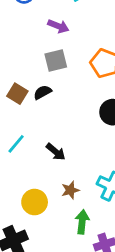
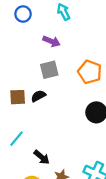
brown square: (17, 94) -> (18, 97), turned -35
black arrow: (56, 152) -> (42, 157), moved

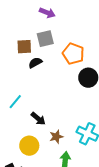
orange pentagon: (90, 72) -> (73, 54), moved
brown square: (18, 97) -> (24, 47), moved

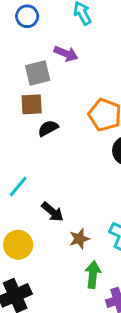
gray square: (45, 39) -> (38, 73), moved
yellow circle: (29, 146) -> (18, 245), moved

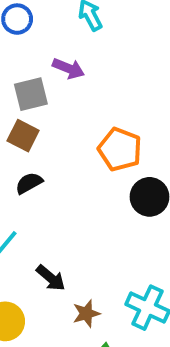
brown square: (32, 104) -> (23, 136), turned 30
black semicircle: (48, 128) -> (29, 183), moved

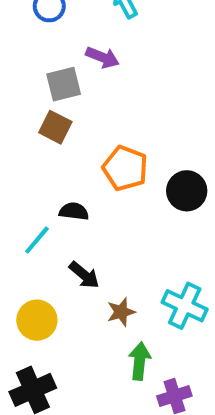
orange pentagon: (120, 149) -> (125, 168), moved
black semicircle: (29, 183) -> (74, 211), moved, turned 36

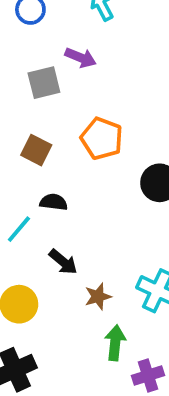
brown square: (55, 127) -> (36, 150), moved
orange pentagon: (125, 168) -> (102, 139), moved

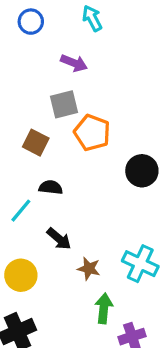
gray square: (44, 83) -> (64, 104), moved
brown star: (98, 297) -> (89, 269), turned 30

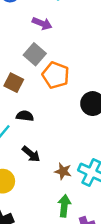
gray square: (64, 104) -> (35, 54), turned -35
brown star: (89, 269) -> (63, 171), moved

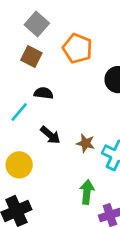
gray square: (35, 54) -> (37, 24), moved
brown star: (63, 171) -> (86, 143), moved

